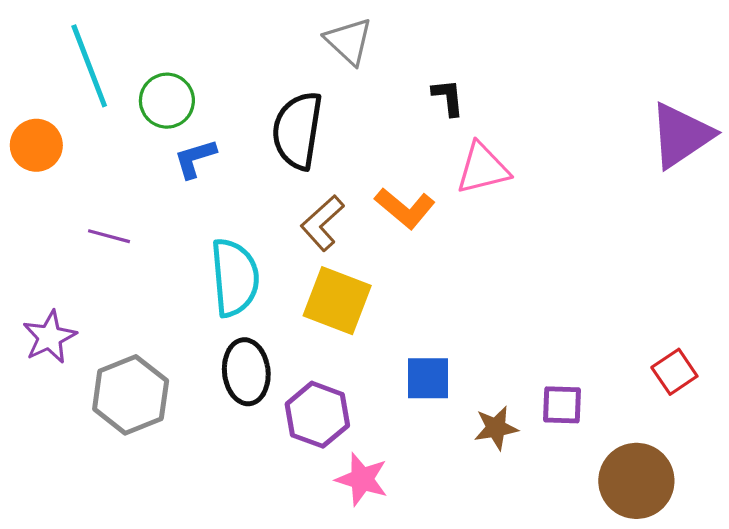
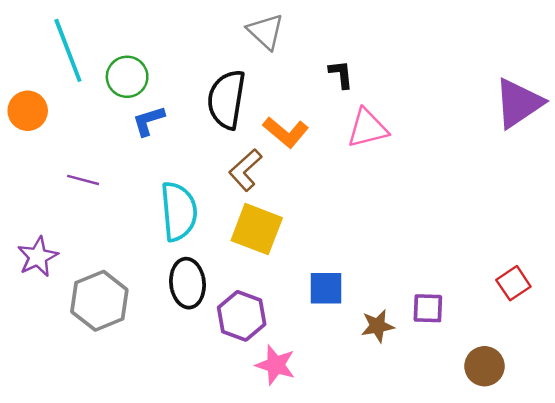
orange L-shape: (405, 208) -> (286, 132), moved
brown circle: (636, 481) -> (484, 366), size x0.7

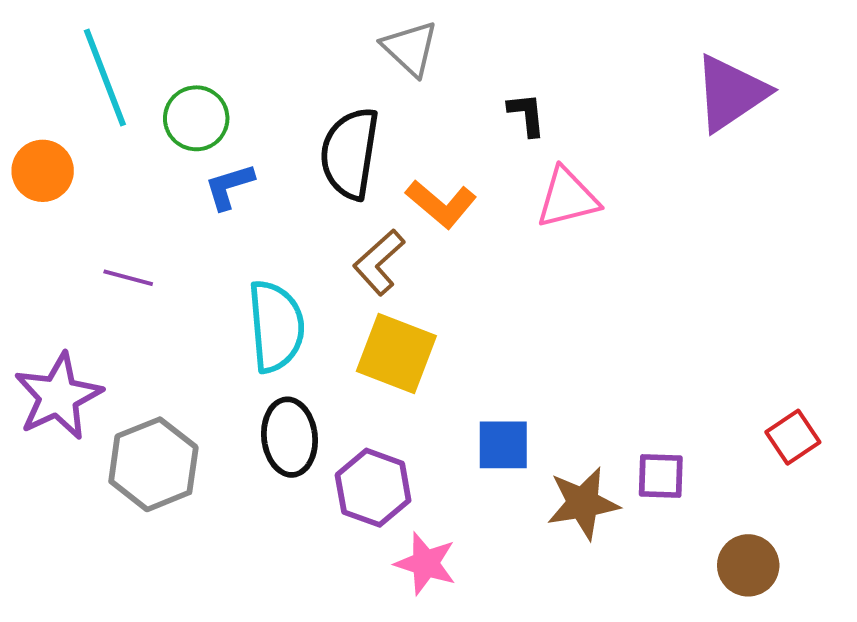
purple triangle: (518, 103) -> (731, 93), moved
purple star: (38, 257) -> (58, 396), size x1.4
brown star: (378, 326) -> (583, 503), size x1.4

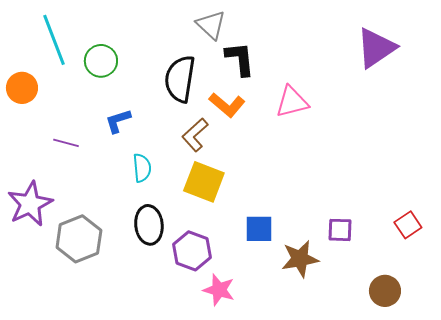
black L-shape: (527, 114) -> (240, 59), moved, size x1.5
blue L-shape: (229, 186) -> (118, 121), moved
cyan semicircle: (276, 326) -> (142, 168), size x0.6
purple square: (661, 476) -> (340, 230), moved

